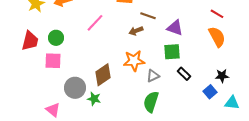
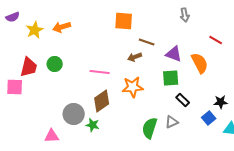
pink line: (95, 23) -> (100, 72), moved, turned 54
orange semicircle: (217, 37) -> (200, 63), moved
pink square: (53, 61) -> (15, 87), moved
gray triangle: (153, 76) -> (172, 122), moved
pink triangle: (53, 110) -> (52, 136), turned -42

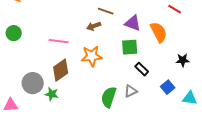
black star: (221, 102) -> (183, 60), moved

